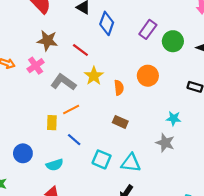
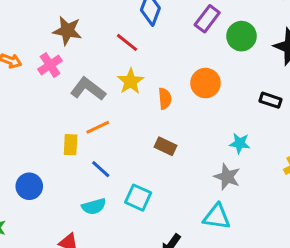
red line: (80, 50) -> (127, 42), moved
cyan triangle: (131, 163) -> (217, 217), moved
cyan semicircle: (55, 165) -> (94, 206), moved

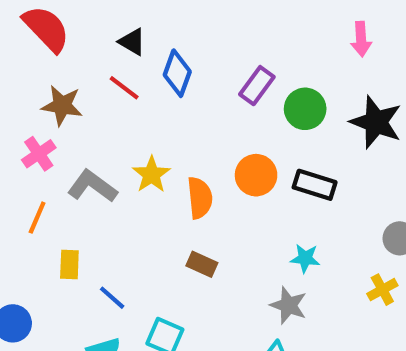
red line: (127, 42) -> (124, 88), moved
orange semicircle: (165, 99) -> (200, 198), size x1.4
black rectangle: (271, 100) -> (315, 185), moved, size x1.4
orange line: (98, 127) -> (37, 218), moved, turned -40

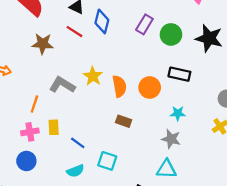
pink cross: (39, 154) -> (30, 132), moved, turned 30
orange circle: (256, 175) -> (150, 87), moved

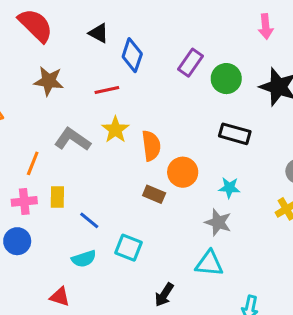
red line: (75, 32) -> (107, 90), moved, turned -48
orange circle: (150, 87) -> (183, 172), moved

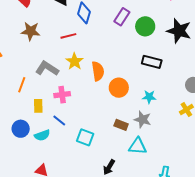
brown rectangle: (154, 194) -> (121, 125), moved
pink cross: (24, 201) -> (62, 95), moved
blue circle: (17, 241) -> (21, 129), moved
cyan semicircle: (84, 259) -> (42, 135), moved

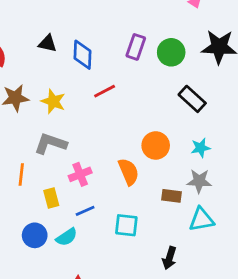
red line: (68, 36) -> (105, 91), moved
yellow star: (75, 61) -> (53, 101), moved
black rectangle: (152, 62) -> (192, 99), turned 42
orange semicircle: (98, 71) -> (129, 172), moved
blue line: (59, 120) -> (85, 211), turned -48

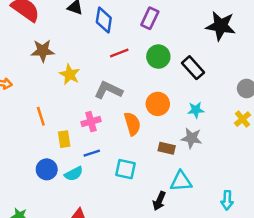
green circle: (171, 52) -> (158, 57), moved
yellow star: (53, 101) -> (70, 74), moved
gray L-shape: (50, 144) -> (108, 90), moved
orange line: (21, 174) -> (41, 116), turned -30
cyan triangle: (201, 219) -> (181, 181), moved

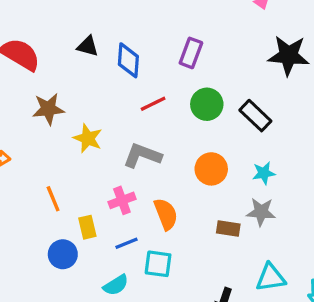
orange semicircle: (132, 124) -> (166, 214), moved
blue circle: (47, 169) -> (63, 254), moved
cyan square: (126, 169) -> (158, 264), moved
cyan semicircle: (74, 174) -> (116, 285), moved
cyan triangle: (181, 181) -> (271, 278), moved

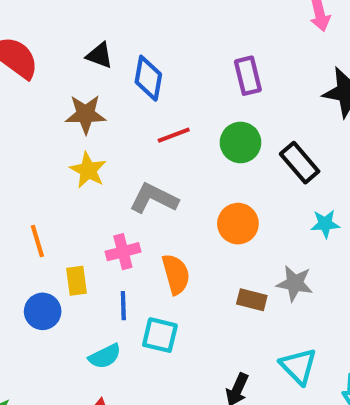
purple rectangle: (191, 53) -> (248, 76), moved, turned -40
brown star: (48, 109) -> (86, 114), moved
cyan star: (264, 173) -> (325, 224), moved
blue line: (127, 243) -> (123, 306), turned -75
cyan triangle: (271, 278) -> (298, 366), turned 48

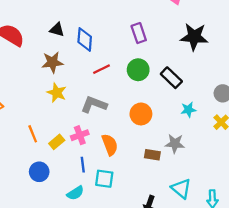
yellow rectangle: (77, 281) -> (57, 142), moved, turned 63

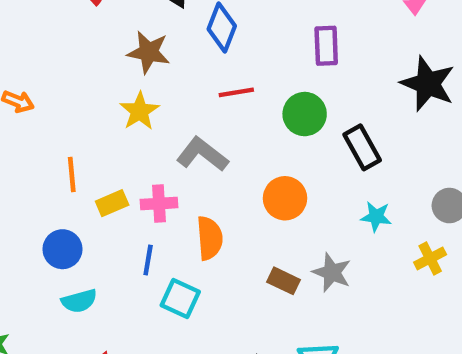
cyan semicircle: (75, 193) -> (79, 301), moved

